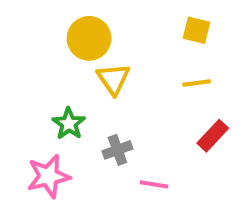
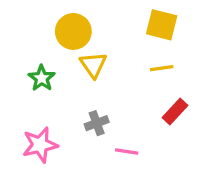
yellow square: (197, 30) -> (162, 25), size x1.4
green star: (69, 124) -> (42, 78), moved

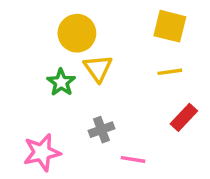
green star: (42, 78) -> (61, 82), moved

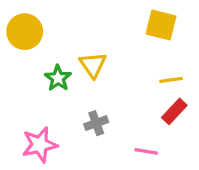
yellow circle: (77, 33) -> (25, 32), moved
yellow line: (170, 72) -> (171, 80), moved
pink line: (133, 159) -> (146, 151), moved

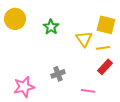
yellow square: (161, 25) -> (106, 25), moved
yellow triangle: (93, 65) -> (84, 39), moved
green star: (58, 78) -> (51, 27), moved

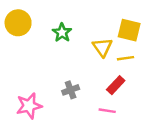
red rectangle: (105, 67) -> (116, 85), moved

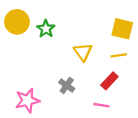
green star: (62, 33) -> (46, 29), moved
yellow triangle: (102, 47) -> (83, 52), moved
gray cross: (71, 90) -> (67, 85), turned -35

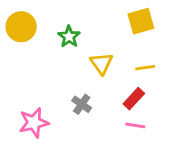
green star: (46, 29) -> (69, 37), moved
yellow square: (122, 29) -> (141, 21), moved, turned -30
pink line: (101, 105) -> (135, 125), moved

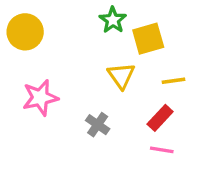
yellow square: (141, 21) -> (148, 39), moved
green star: (69, 37) -> (113, 20), moved
pink star: (34, 123) -> (40, 98), moved

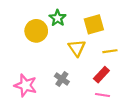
green star: (113, 20) -> (58, 18), moved
yellow circle: (25, 32) -> (36, 31), moved
pink star: (40, 98) -> (26, 85), moved, turned 30

